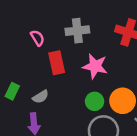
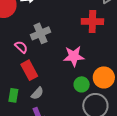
gray cross: (77, 31) -> (41, 33), moved
red rectangle: (57, 63) -> (29, 70), moved

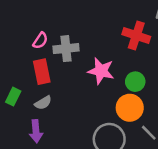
gray cross: (41, 33) -> (66, 49), moved
pink semicircle: (21, 47) -> (40, 41), turned 64
green circle: (82, 84) -> (135, 82), moved

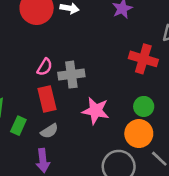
pink star: (101, 71) -> (96, 111), moved

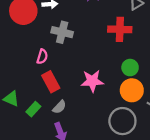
gray cross: (71, 75) -> (62, 32), moved, turned 36
green rectangle: (18, 126) -> (33, 109), turned 32

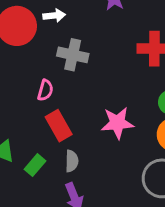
gray semicircle: (59, 107) -> (72, 161), turned -40

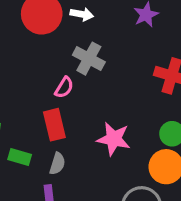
pink semicircle: (45, 90) -> (64, 87), moved
green rectangle: (35, 165) -> (20, 157), turned 50

